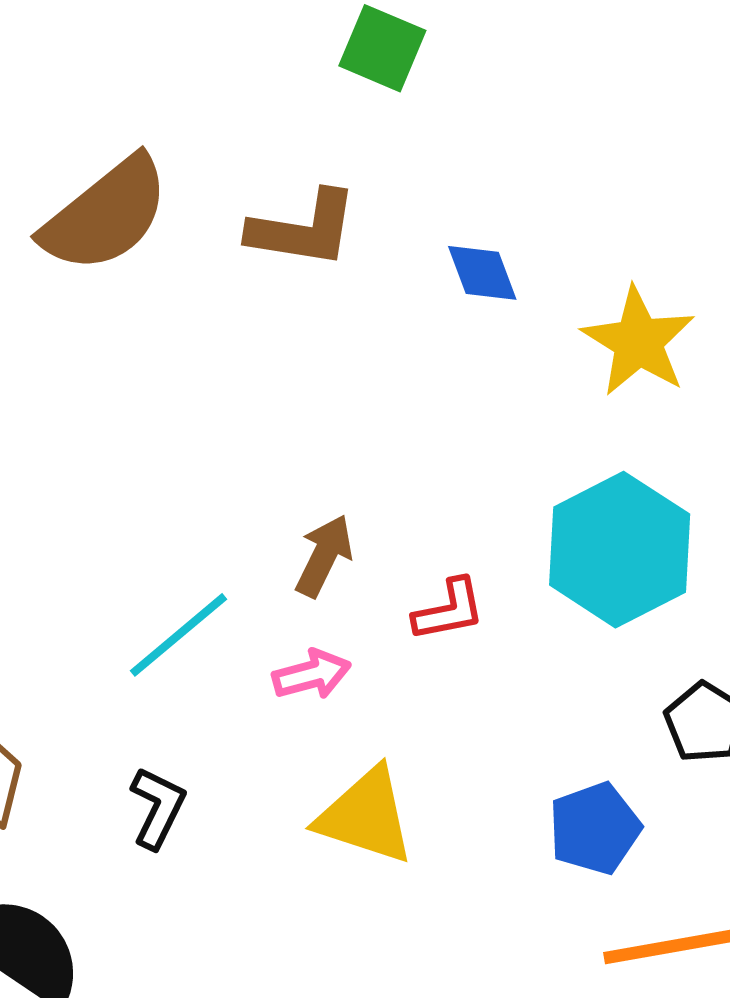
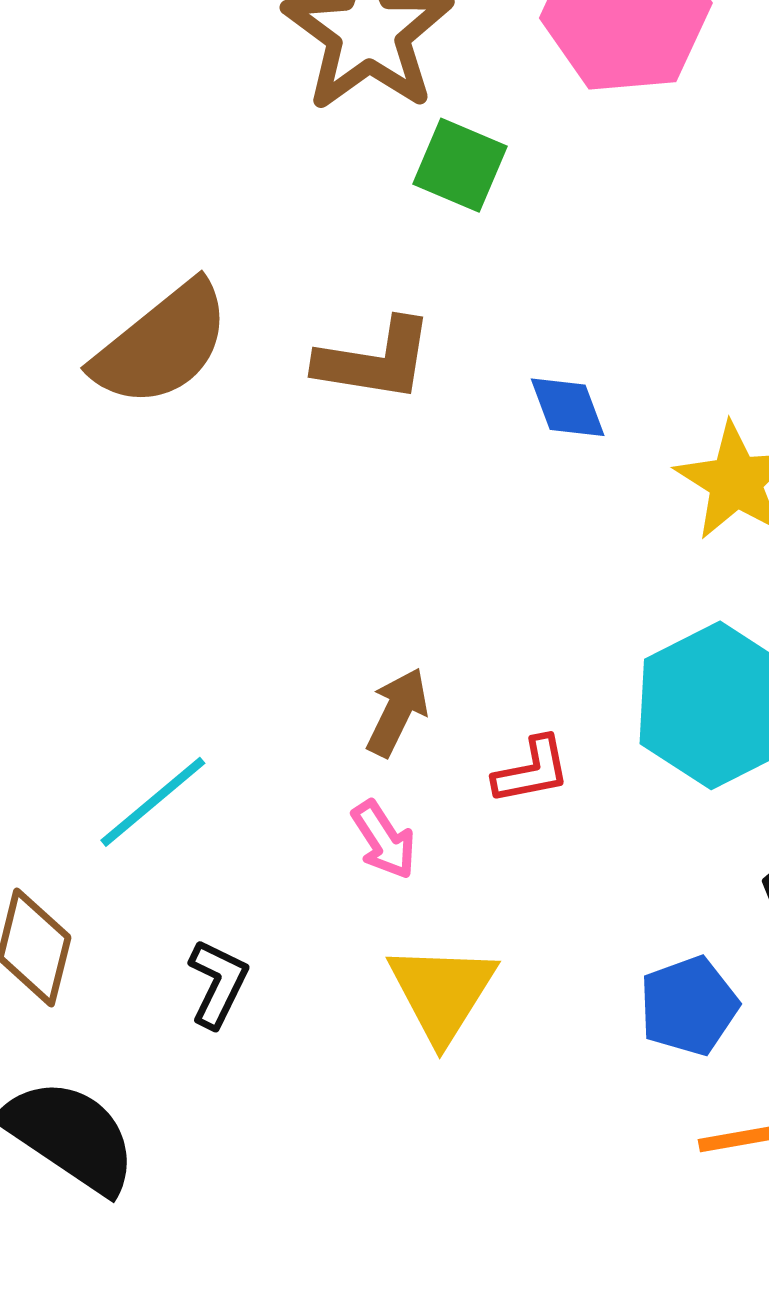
cyan line: (178, 635) -> (153, 802), moved
pink arrow: (312, 674) -> (384, 840), turned 72
yellow triangle: (366, 816) -> (442, 992), turned 44

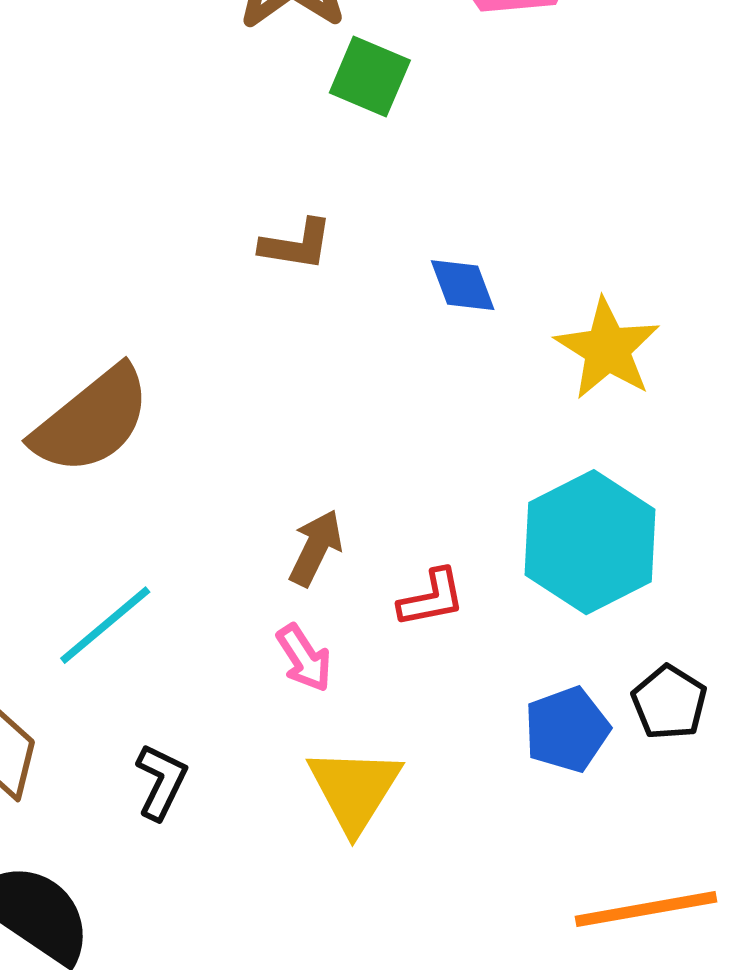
brown semicircle: (162, 344) -> (92, 420), moved
brown L-shape: (375, 360) -> (296, 245), size x0.7
blue pentagon: (689, 1006) -> (567, 729), moved

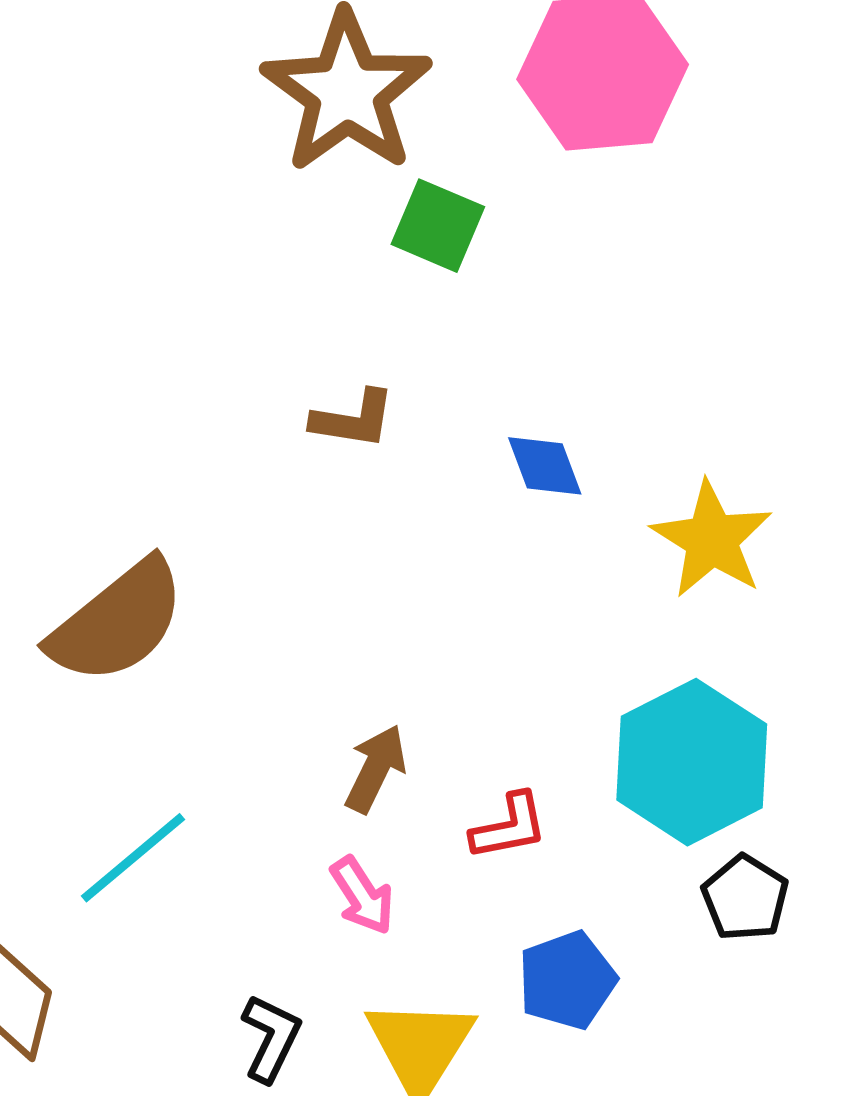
black pentagon: (669, 702) -> (745, 898), moved
blue pentagon: (567, 729) -> (567, 980), moved
black L-shape: (161, 782) -> (271, 1038), moved

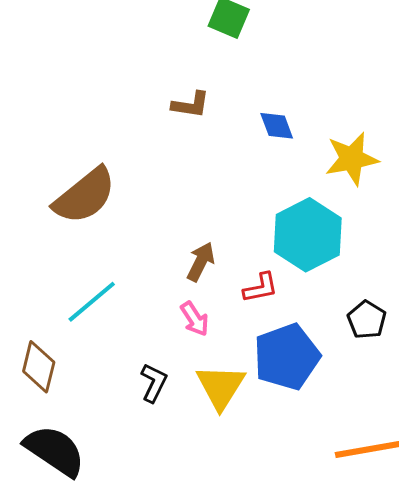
yellow star: (712, 539) -> (352, 159), turned 30
cyan hexagon: (692, 762) -> (308, 235), moved
blue pentagon: (567, 980) -> (287, 357), size x1.5

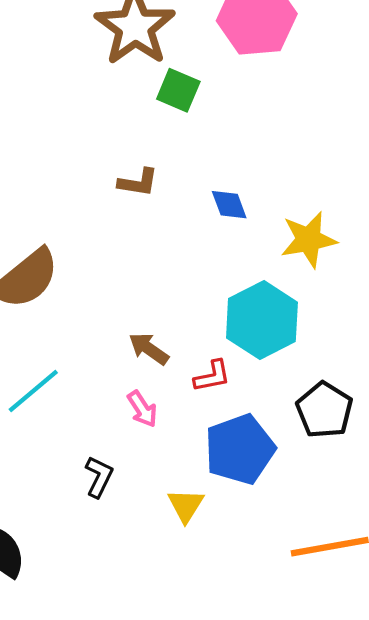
brown arrow: (201, 262) -> (149, 349), turned -81
black pentagon: (367, 320) -> (324, 410), size x1.4
yellow triangle: (221, 387) -> (186, 505), moved, size x0.7

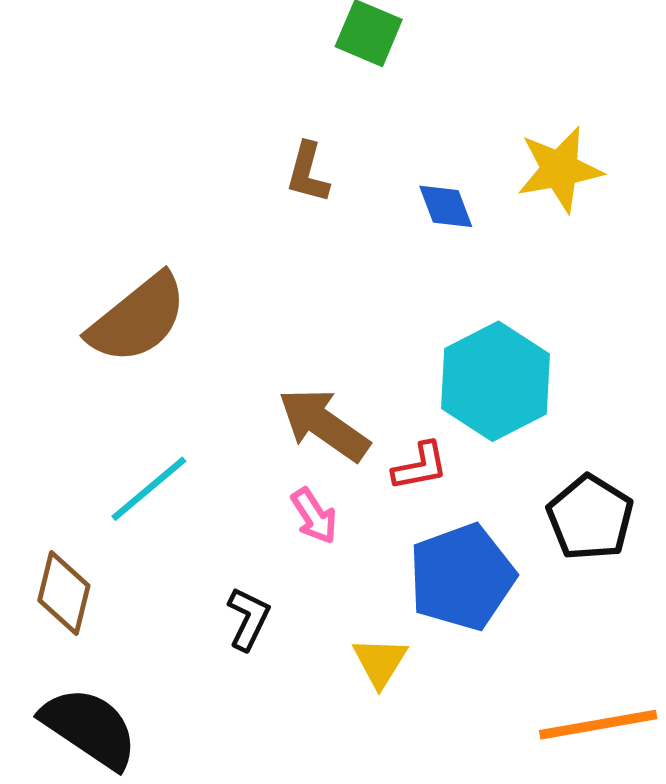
brown L-shape: (138, 182) -> (308, 173), turned 96
yellow star: (309, 240) -> (560, 169), moved
brown arrow: (149, 349) -> (324, 425), size x1.5

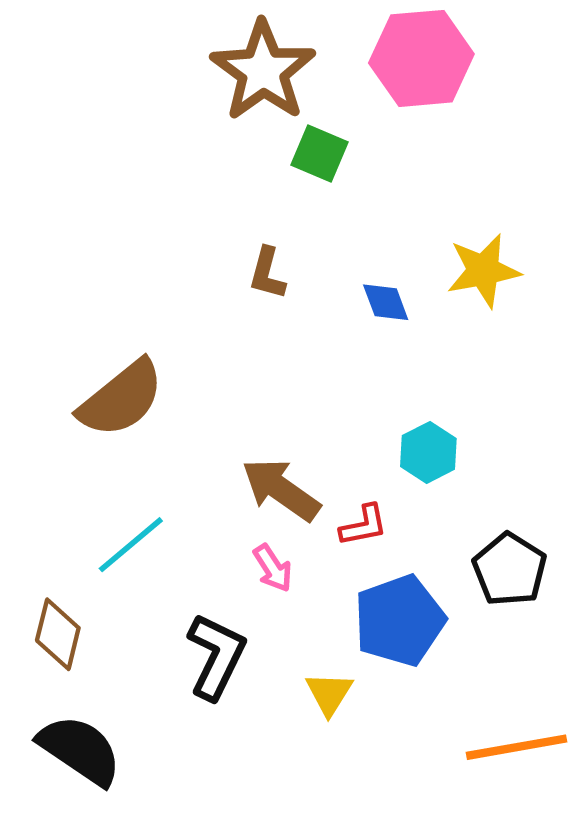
cyan hexagon: (495, 381) -> (428, 452), size x0.6
black L-shape: (248, 619) -> (216, 656), size x1.6

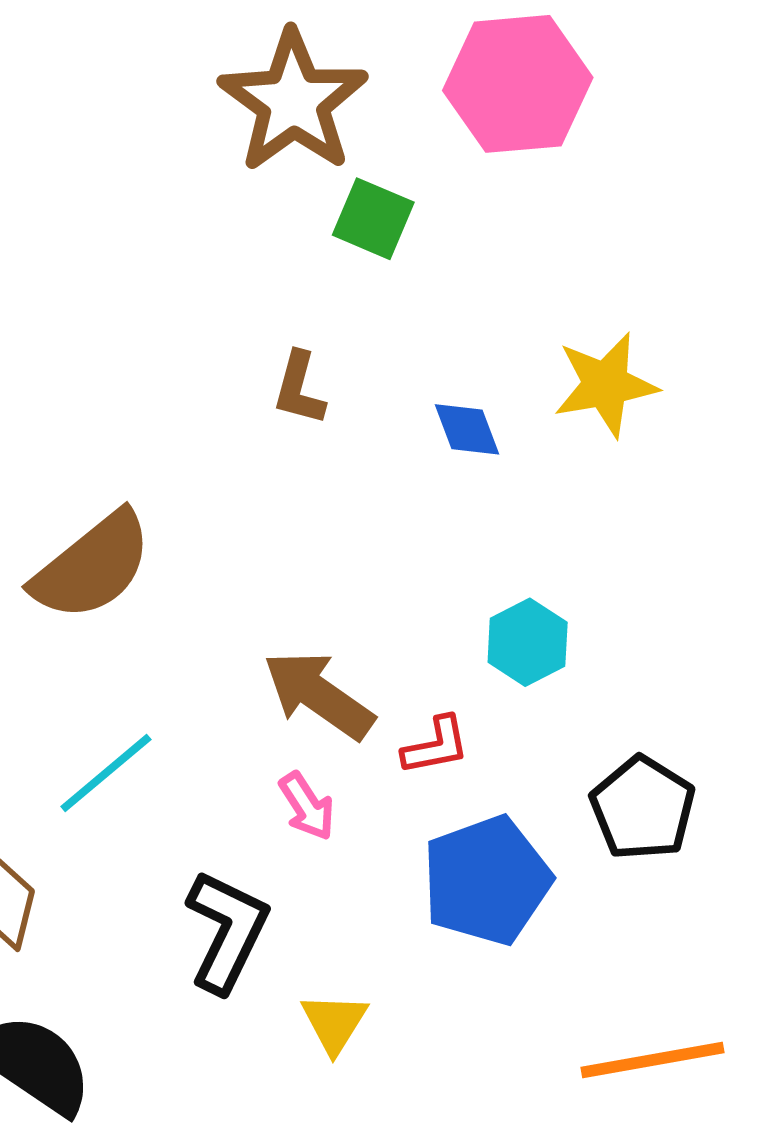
yellow triangle: (329, 693) -> (334, 1023), moved

